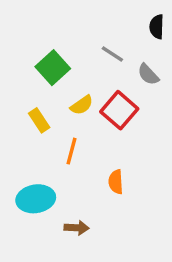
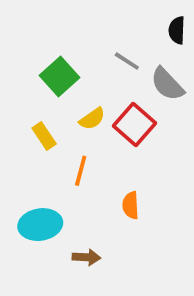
gray semicircle: (148, 74) -> (167, 84), size x1.4

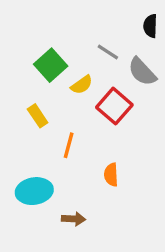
yellow semicircle: (92, 119) -> (82, 85), moved

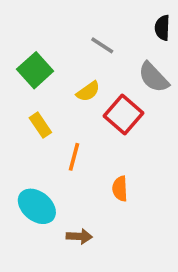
gray line: (108, 52) -> (102, 45), moved
green square: (51, 65) -> (35, 70), moved
cyan ellipse: (34, 191) -> (37, 206), turned 48

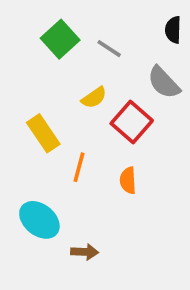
green square: (35, 70) -> (60, 39), moved
yellow rectangle: (40, 125) -> (43, 133), size x1.4
orange semicircle: (120, 189) -> (128, 180), moved

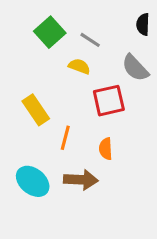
yellow semicircle: (94, 98) -> (79, 66), moved, turned -125
red square: (132, 122) -> (109, 101), turned 36
brown arrow: (85, 252) -> (81, 180), moved, size x1.5

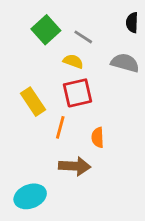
gray semicircle: (135, 68) -> (125, 63), turned 148
red square: (109, 101) -> (78, 93), moved
cyan ellipse: (33, 181) -> (30, 196), moved, turned -60

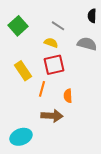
green square: (46, 30) -> (18, 26), moved

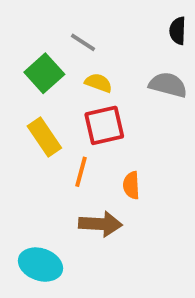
green square: (18, 26) -> (44, 73), moved
gray line: (58, 26) -> (83, 42), moved
cyan ellipse: (21, 137) -> (40, 265), turned 40

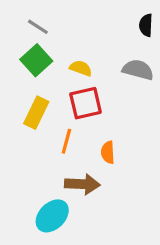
gray line: (83, 42) -> (38, 27), moved
yellow rectangle: (44, 137) -> (36, 113), turned 60
cyan ellipse: (40, 265) -> (52, 216), moved, turned -64

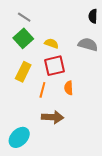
orange semicircle: (108, 152) -> (69, 88), moved
cyan ellipse: (52, 216) -> (19, 137), moved

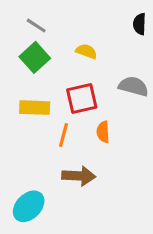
yellow semicircle: (51, 43) -> (86, 51), moved
gray semicircle: (88, 44) -> (133, 86), moved
yellow rectangle: (23, 72) -> (35, 108), turned 66

